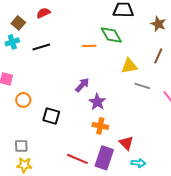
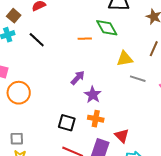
black line: (41, 47) -> (37, 40), turned 60
orange circle: (23, 100) -> (19, 93), size x1.5
black square: (51, 116) -> (67, 123), moved

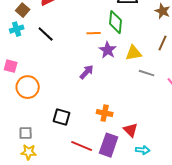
green diamond: (107, 28) -> (116, 22), turned 35
purple star: (93, 95) -> (108, 50), moved
black square: (67, 123) -> (62, 117), moved

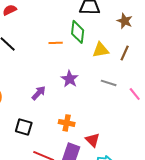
purple star: (108, 50) -> (70, 79), moved
yellow triangle: (134, 53) -> (101, 50), moved
purple arrow: (87, 72) -> (39, 93), moved

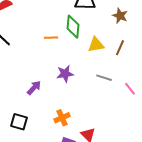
purple star: (70, 79) -> (65, 74), turned 30
orange cross: (67, 123) -> (62, 118), turned -35

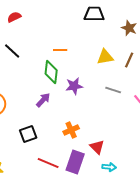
green diamond: (73, 27) -> (51, 72), moved
black square: (19, 122) -> (28, 134), turned -36

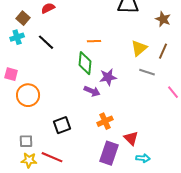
yellow triangle: (105, 57) -> (139, 48), turned -30
gray line: (113, 90) -> (147, 72), moved
purple arrow: (43, 100) -> (92, 91), moved, turned 70
red line: (48, 163) -> (52, 157), moved

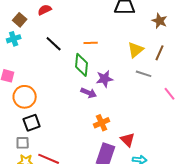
black line: (46, 42) -> (54, 44), moved
black square: (62, 125) -> (32, 123), moved

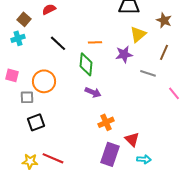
yellow triangle: (136, 50) -> (138, 34), moved
purple star: (105, 79) -> (124, 54), moved
orange circle: (25, 97) -> (44, 81), moved
gray square: (23, 143) -> (27, 97), moved

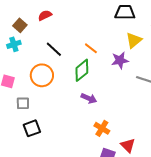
orange line: (95, 42) -> (91, 48), turned 40
green diamond: (86, 64) -> (82, 70), turned 45
orange circle: (44, 81) -> (42, 75), moved
orange cross: (106, 122) -> (102, 128), turned -35

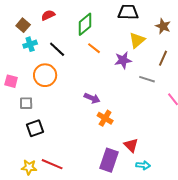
cyan cross: (14, 44) -> (30, 44), moved
green diamond: (82, 70) -> (85, 24), moved
orange cross: (102, 128) -> (105, 118), moved

